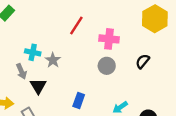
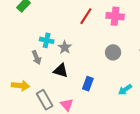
pink cross: (109, 39) -> (115, 16), moved
black triangle: (38, 86) -> (61, 71), moved, turned -42

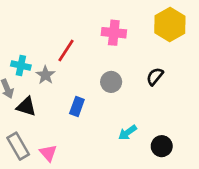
red line: (86, 16) -> (66, 50), moved
black triangle: (61, 71) -> (26, 107), moved
blue rectangle: (88, 84) -> (77, 107), moved

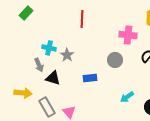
pink cross: (114, 33) -> (128, 35), moved
red line: (66, 50) -> (82, 19), moved, turned -30
blue rectangle: (77, 107) -> (90, 78), turned 64

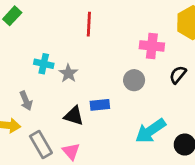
gray arrow: (39, 65) -> (26, 101), moved
black triangle: (53, 78) -> (74, 116), moved
cyan arrow: (127, 97) -> (150, 131), size x1.6

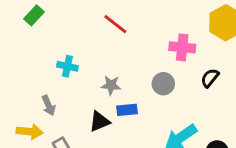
red line: (89, 24) -> (115, 24), turned -55
gray star: (68, 73) -> (111, 85), moved, turned -30
black triangle: (74, 116) -> (99, 121), turned -40

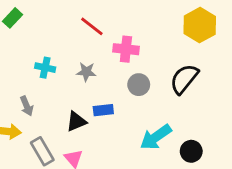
pink cross: (182, 47) -> (126, 49), moved
black semicircle: (210, 78) -> (184, 79), size x1.6
gray star: (111, 85) -> (86, 72), moved

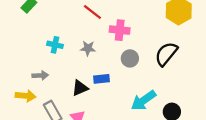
gray arrow: (27, 106) -> (40, 75), turned -70

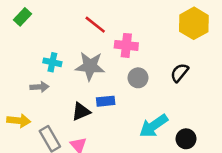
gray star: (88, 48) -> (90, 66), size x1.6
black semicircle: (166, 54) -> (180, 73), size x0.7
gray arrow: (40, 75) -> (39, 87), moved

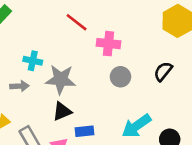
gray star: (90, 66) -> (61, 79), moved
blue rectangle: (106, 101) -> (85, 131), moved

